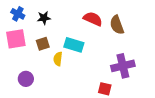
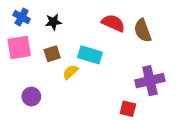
yellow semicircle: (58, 59) -> (70, 72), turned 40

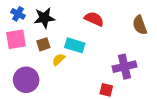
black star: (53, 22) -> (44, 18), size x1.5
brown semicircle: (143, 30) -> (140, 25), moved
purple circle: (31, 97) -> (26, 80), size x1.6

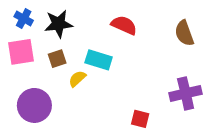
purple cross: (124, 67) -> (186, 93), moved

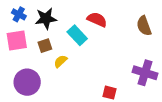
cyan rectangle: (99, 60) -> (77, 35), moved, turned 30
purple cross: (186, 93) -> (145, 73), turned 30

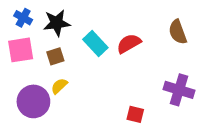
red semicircle: (97, 20) -> (129, 44), moved, turned -54
yellow semicircle: (60, 61) -> (59, 86), moved

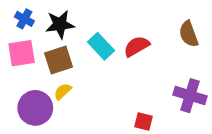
brown square: (55, 56) -> (59, 60), size x1.5

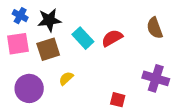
yellow semicircle: (63, 91) -> (66, 78), moved

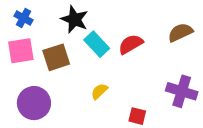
black star: (49, 20) -> (74, 19), moved, turned 30
brown semicircle: (155, 28) -> (180, 32), turned 85
yellow semicircle: (66, 78) -> (99, 91), moved

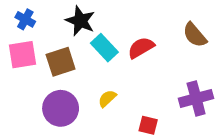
brown semicircle: (180, 32) -> (195, 35), turned -105
purple cross: (182, 91) -> (196, 98), turned -32
purple circle: (34, 103) -> (61, 108), moved

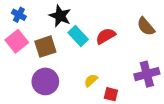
pink square: (22, 55) -> (17, 41), turned -30
yellow semicircle: (107, 98) -> (91, 80), moved

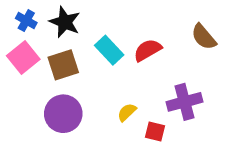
black star: (60, 16) -> (65, 22), moved
purple cross: (147, 74) -> (184, 102), moved

